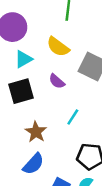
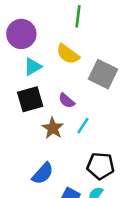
purple semicircle: (57, 81) -> (67, 101), moved
brown star: (36, 132) -> (53, 128), moved

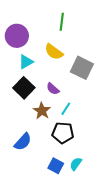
black square: (30, 99) -> (24, 88), turned -30
black pentagon: (101, 166) -> (63, 133), moved
blue semicircle: (43, 173) -> (23, 142), moved

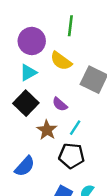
purple circle: (17, 36) -> (32, 41), moved

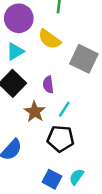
purple semicircle: (60, 104) -> (48, 85), turned 42

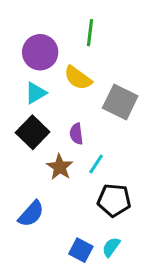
black pentagon: (61, 139) -> (114, 200), moved

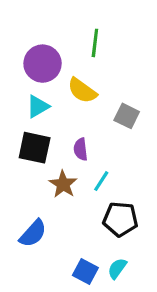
gray square: (120, 102) -> (127, 116), size x0.7
black square: (33, 132) -> (35, 148), turned -32

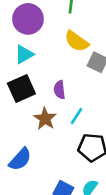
yellow semicircle: (82, 91) -> (77, 41), moved
black square: (35, 148) -> (21, 88), turned -36

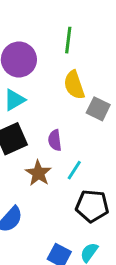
yellow semicircle: (77, 41) -> (74, 85), turned 35

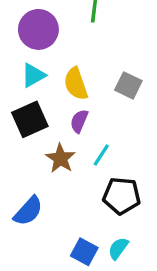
yellow semicircle: (74, 85) -> (76, 84), moved
purple semicircle: (55, 140) -> (79, 121), turned 30

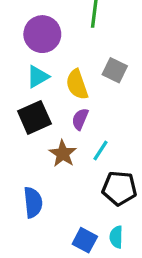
gray square: (128, 85) -> (115, 70), moved
blue semicircle: (28, 211) -> (33, 202), turned -48
cyan semicircle: (118, 248) -> (116, 237), turned -35

